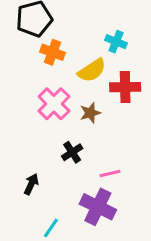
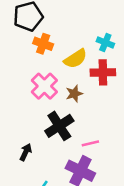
cyan cross: (116, 42) -> (105, 43), moved
black cross: (72, 152) -> (59, 126), size x1.6

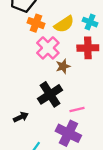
yellow semicircle: (75, 59) -> (64, 24), moved
pink cross: (44, 86) -> (48, 48), moved
black arrow: (26, 152) -> (21, 117), turned 40

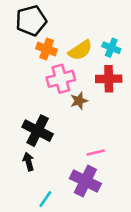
pink cross: (48, 48) -> (61, 79), turned 30
black cross: (50, 94) -> (38, 131), moved, turned -30
black arrow: (21, 117) -> (28, 162), turned -80

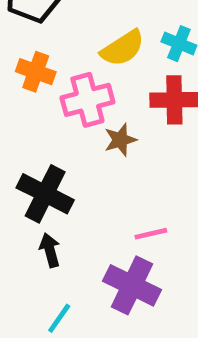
orange cross: (47, 49) -> (36, 72), moved
black arrow: (28, 162) -> (50, 250), moved

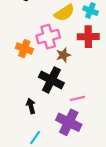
orange cross: (36, 72) -> (24, 49), moved
black cross: (45, 194) -> (51, 80), moved

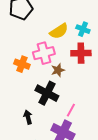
pink line: (77, 98) -> (71, 110), turned -48

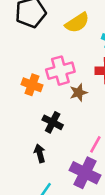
yellow semicircle: (59, 31) -> (77, 23), moved
black cross: (47, 93) -> (53, 122), moved, size x0.7

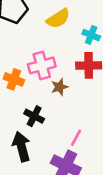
black arrow: (40, 153) -> (21, 147), size x1.6

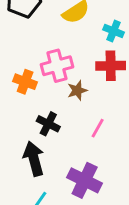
pink line: (76, 138) -> (98, 128), moved

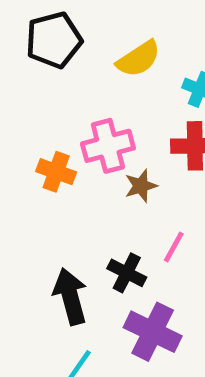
black cross: (48, 124) -> (127, 273), moved

